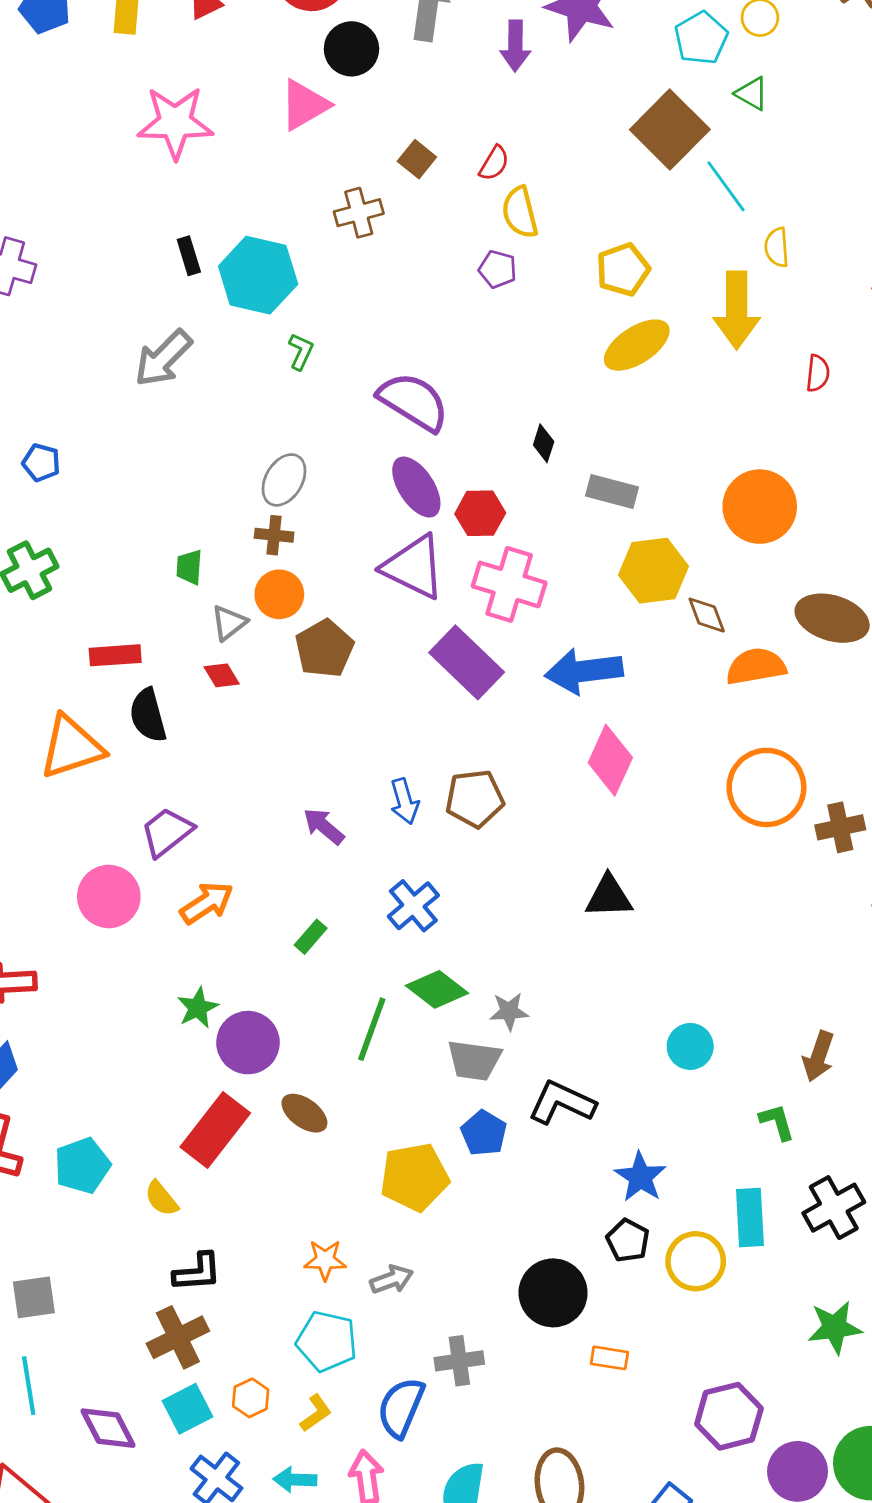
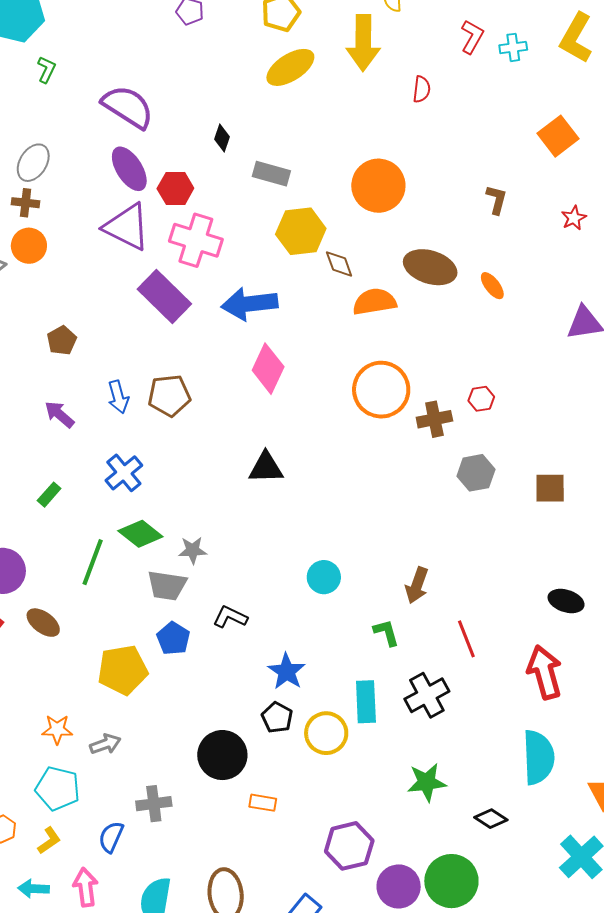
brown pentagon: (324, 649) -> (62, 340), moved, size x0.7
black L-shape: (562, 1103) -> (230, 617), size x0.7
blue semicircle: (401, 1407) -> (111, 837), size x0.7

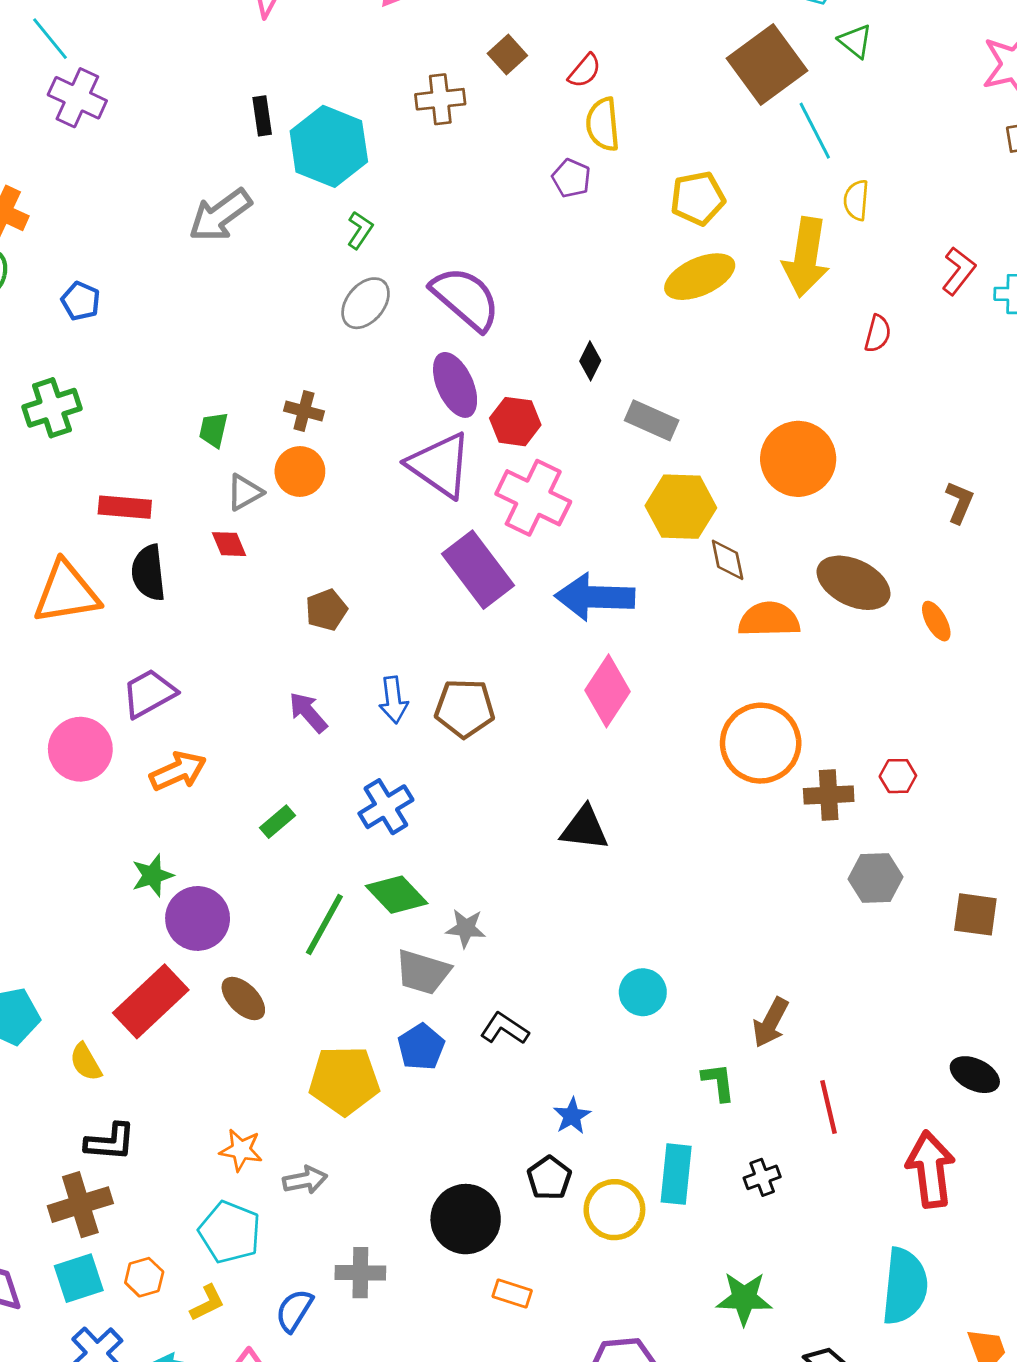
gray ellipse: (33, 163) -> (366, 303), moved
blue star: (287, 671) -> (572, 1116), size x0.7
black cross: (427, 695) -> (762, 1177), size x0.6

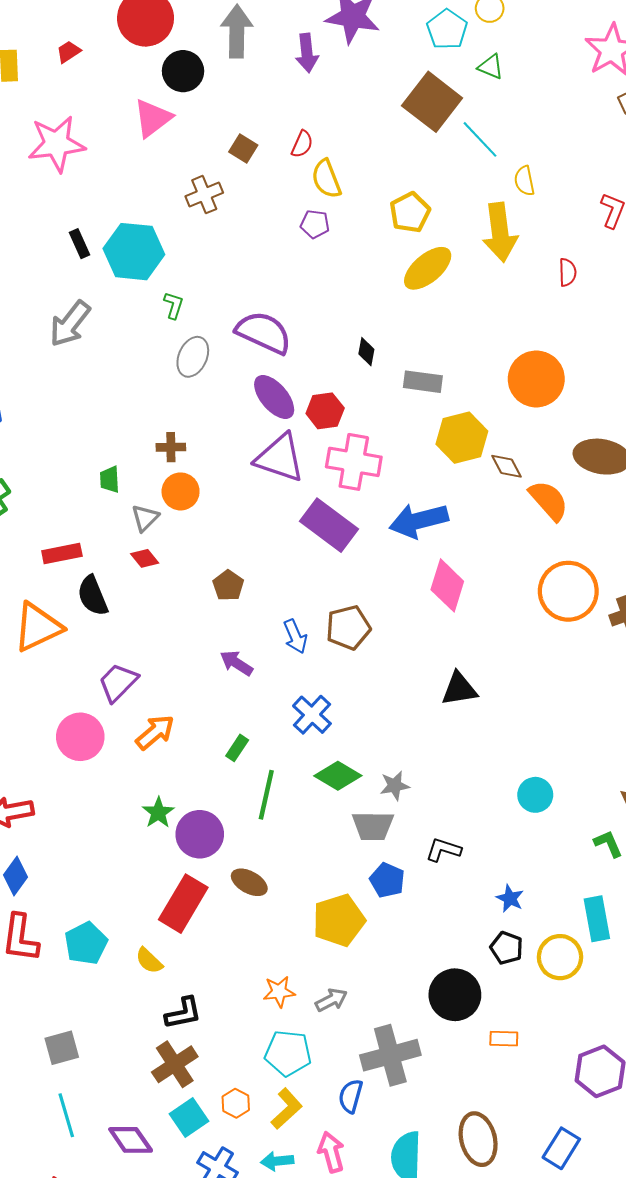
orange semicircle: (769, 619) -> (549, 500), turned 66
green line: (324, 925) -> (266, 795), moved
gray cross: (360, 1273) -> (390, 1055), size x1.6
yellow L-shape: (207, 1303) -> (287, 1109), size x1.4

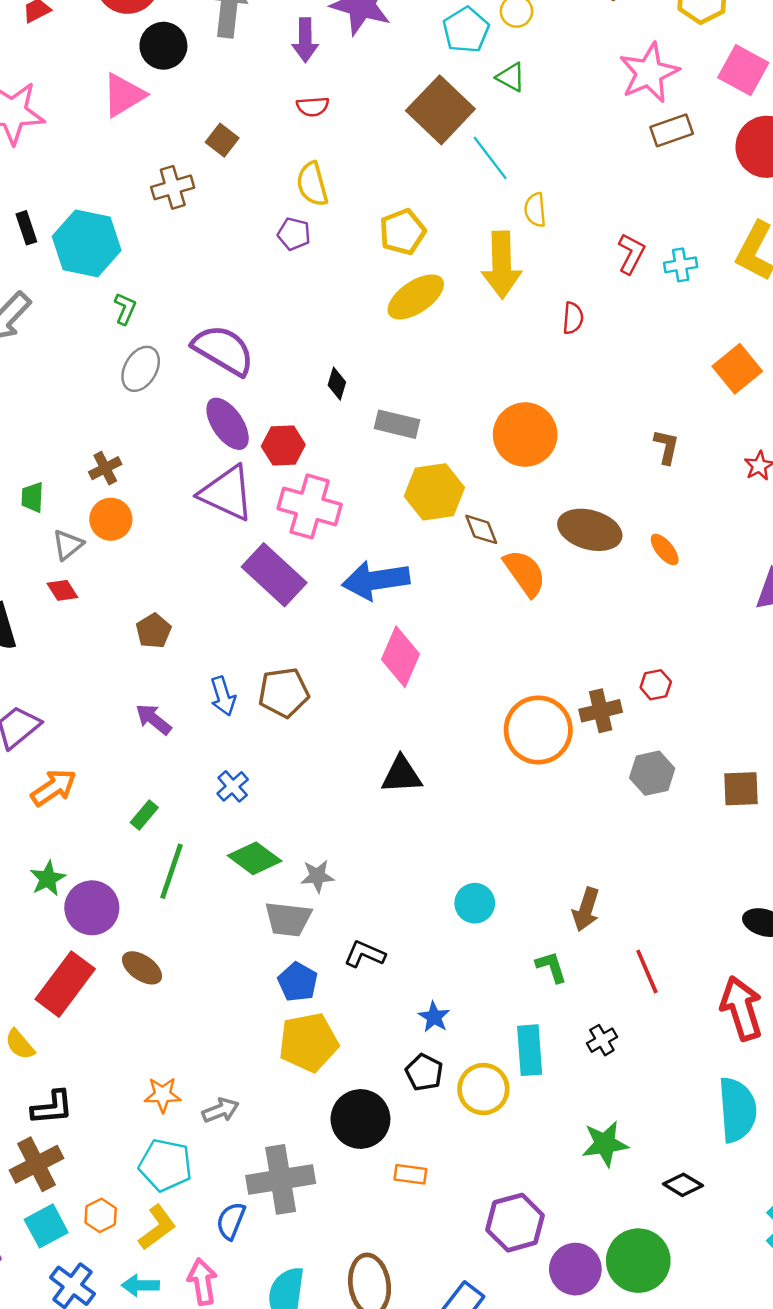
red semicircle: (302, 144) -> (313, 107), moved, turned 56
brown cross: (171, 447) -> (105, 468), turned -32
orange circle: (568, 591) -> (538, 730), moved
blue cross: (312, 715) -> (233, 786), size x0.7
yellow pentagon: (339, 920) -> (308, 1042), moved

